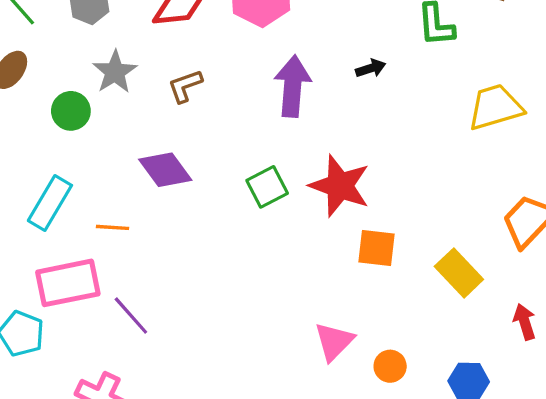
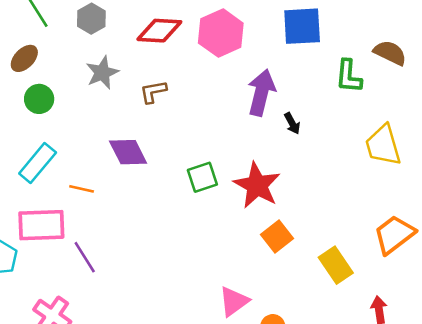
black arrow: (371, 68) -> (292, 123), moved, turned 70
purple arrow: (292, 86) -> (261, 93), moved
yellow trapezoid: (495, 107) -> (383, 145), turned -99
green circle: (71, 111) -> (39, 99), moved
orange square: (376, 248) -> (277, 236), turned 36

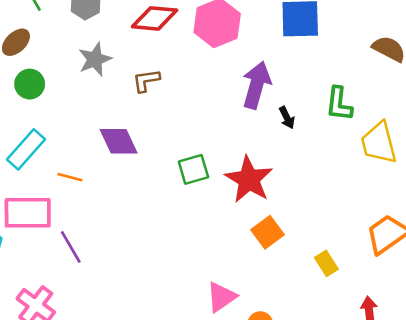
green L-shape: (349, 76) -> (339, 104), moved
yellow rectangle: (336, 265) -> (326, 263), size x0.7

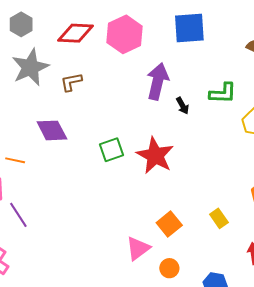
gray star: (95, 59) -> (30, 67), size x1.4
green L-shape: (339, 104) -> (223, 93), turned -92
orange square: (267, 232) -> (169, 224), moved

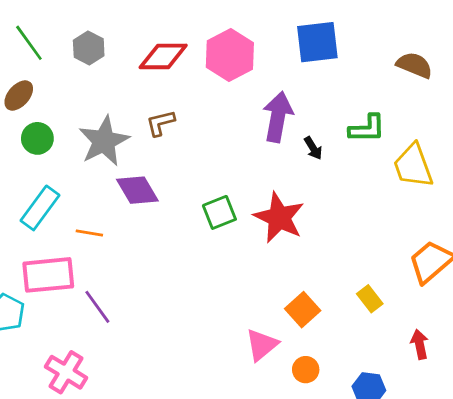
gray star: (30, 67) -> (104, 141), moved

